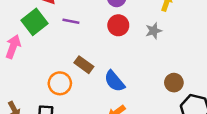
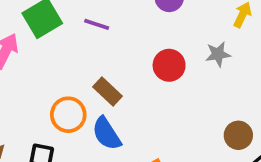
red circle: (118, 25) -> (169, 65), moved
blue semicircle: (114, 81) -> (107, 134), moved

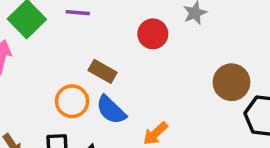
brown circle: (238, 135) -> (231, 82), size x1.4

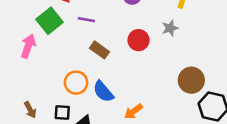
brown rectangle: (103, 71) -> (100, 50), moved

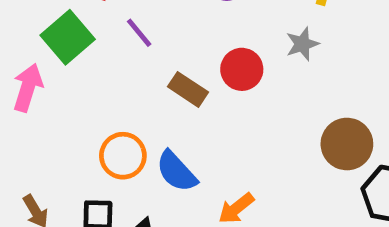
purple line: (86, 20) -> (139, 33), turned 42
brown rectangle: (100, 50) -> (188, 89), moved

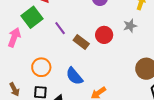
purple line: (139, 33) -> (60, 28), moved
orange circle: (123, 156) -> (41, 67), moved

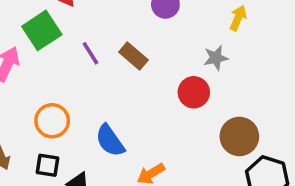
red circle: (104, 35) -> (194, 92), moved
brown rectangle: (81, 42) -> (133, 56), moved

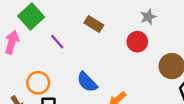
purple line: (91, 53) -> (57, 42), moved
orange circle: (52, 121) -> (38, 83), moved

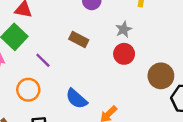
gray star: (148, 17) -> (124, 29), moved
orange circle: (38, 83) -> (28, 90), moved

